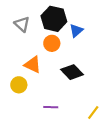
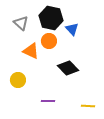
blue triangle: (76, 31) -> (72, 29), turned -32
orange triangle: (33, 65) -> (31, 51), moved
yellow line: (93, 112) -> (88, 106), turned 56

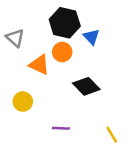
gray triangle: (21, 23) -> (15, 38), moved
yellow line: (88, 106) -> (112, 135), turned 56

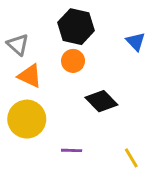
blue triangle: (91, 37) -> (136, 42), moved
orange triangle: (39, 65) -> (30, 76), moved
yellow circle: (23, 102) -> (27, 119), size x1.6

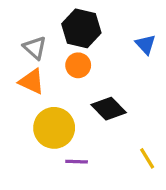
gray triangle: (18, 45) -> (35, 48), moved
yellow circle: (27, 119) -> (54, 128), moved
yellow line: (131, 158) -> (147, 158), moved

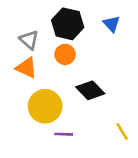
blue triangle: (146, 44) -> (112, 24), moved

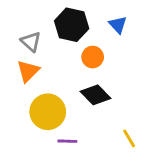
orange circle: (65, 54) -> (93, 57), moved
orange triangle: (26, 68) -> (28, 71), turned 50

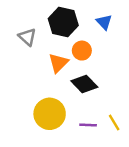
orange triangle: (28, 71) -> (58, 63), moved
yellow circle: (48, 112) -> (50, 114), moved
purple line: (67, 141) -> (88, 125), moved

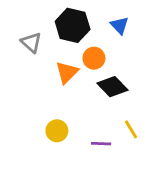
black diamond: (84, 84) -> (112, 87), moved
yellow circle: (50, 114) -> (57, 131), size x0.6
yellow line: (114, 122) -> (131, 129), moved

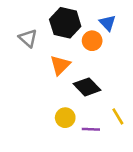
orange circle: (94, 58) -> (92, 41), moved
black diamond: (112, 87) -> (87, 87), moved
yellow circle: (57, 131) -> (65, 118), moved

